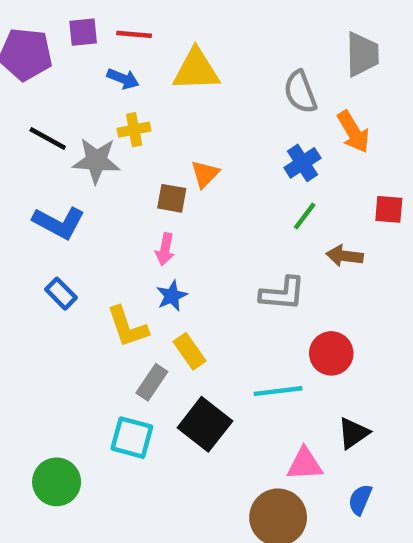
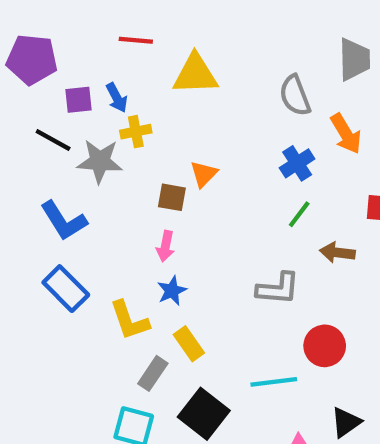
purple square: (83, 32) -> (79, 100), moved
blue arrow: (123, 79) -> (117, 98), moved, turned 40
blue L-shape: (59, 223) -> (64, 221), turned 30
blue rectangle: (61, 294) -> (66, 289), size x1.5

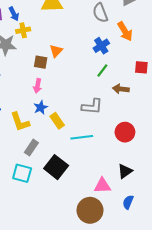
yellow rectangle: (189, 344) -> (57, 121), moved
red circle: (325, 346) -> (125, 132), moved
cyan line: (274, 382) -> (82, 137), moved

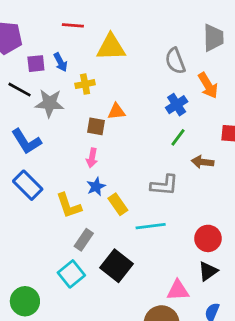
yellow cross: (23, 30) -> (85, 84), moved
orange triangle: (56, 51) -> (116, 111), turned 40
red circle: (125, 132) -> (208, 238), moved
cyan square: (22, 173) -> (71, 274), turned 36

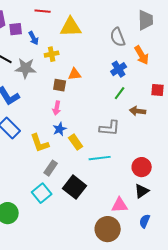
purple square: (36, 64) -> (16, 29), moved

